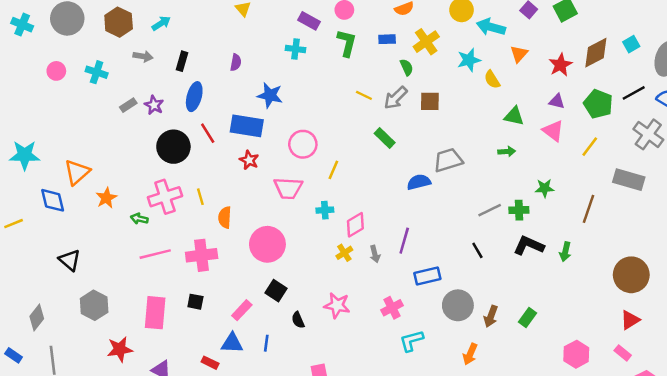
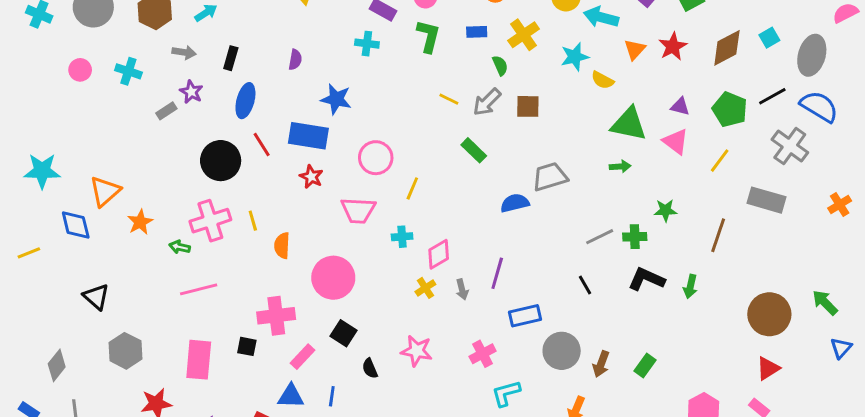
red star: (560, 65) -> (673, 46), moved
yellow semicircle: (492, 79) -> (603, 80), turned -30
purple star: (154, 105) -> (191, 92), moved
green triangle: (514, 116) -> (629, 124), size x1.5
pink cross: (202, 255) -> (276, 316), moved

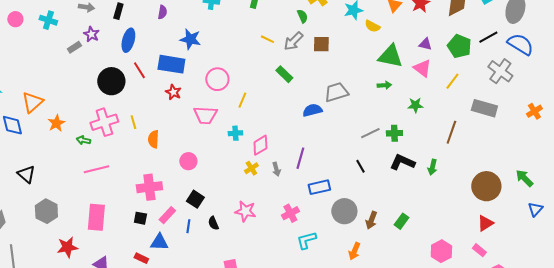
green star: (665, 210) -> (415, 105), moved
pink circle: (333, 278) -> (188, 161), size x0.6
black square: (247, 346) -> (140, 218), moved
blue line: (332, 396) -> (188, 226), moved

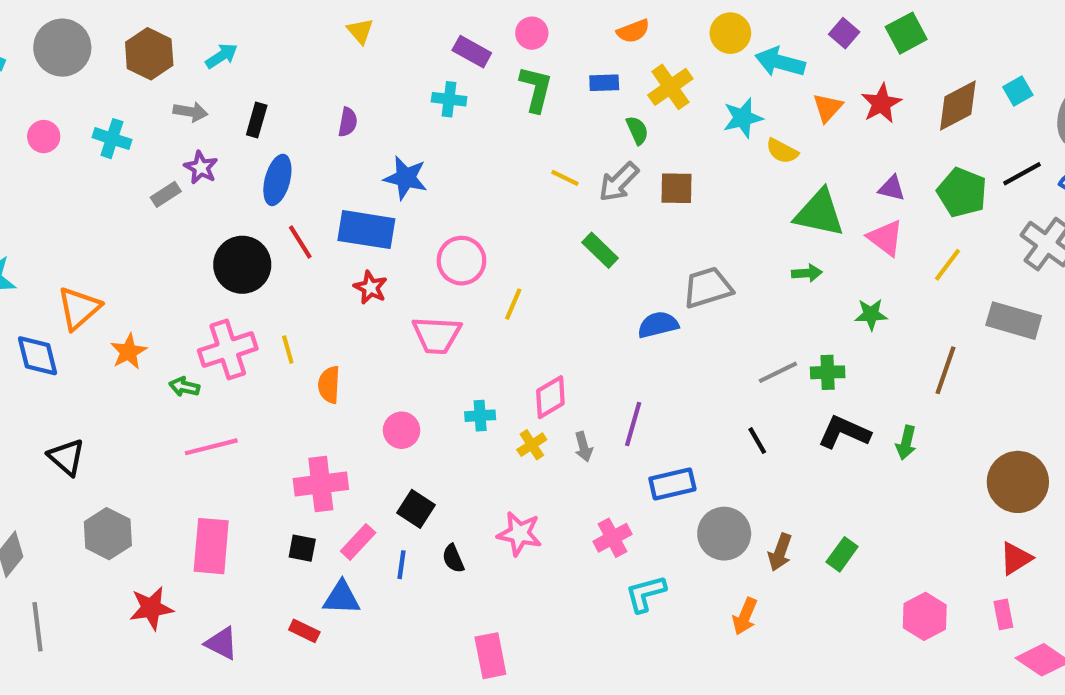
cyan cross: (235, 133) -> (480, 416), moved
pink rectangle: (479, 250) -> (1003, 614), turned 40

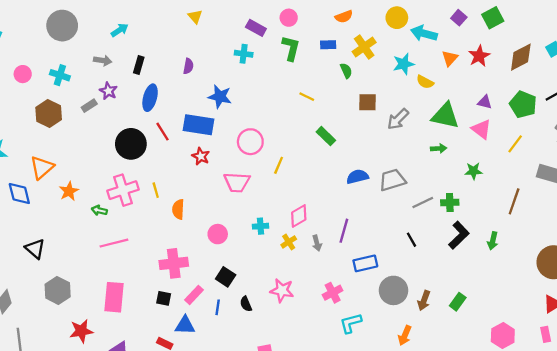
gray circle: (62, 48) -> (62, 26), moved
brown hexagon: (149, 54) -> (49, 113), moved
gray arrow: (619, 182) -> (398, 119), moved
gray trapezoid: (708, 287) -> (392, 180), moved
black L-shape: (844, 432) -> (459, 235), turned 112

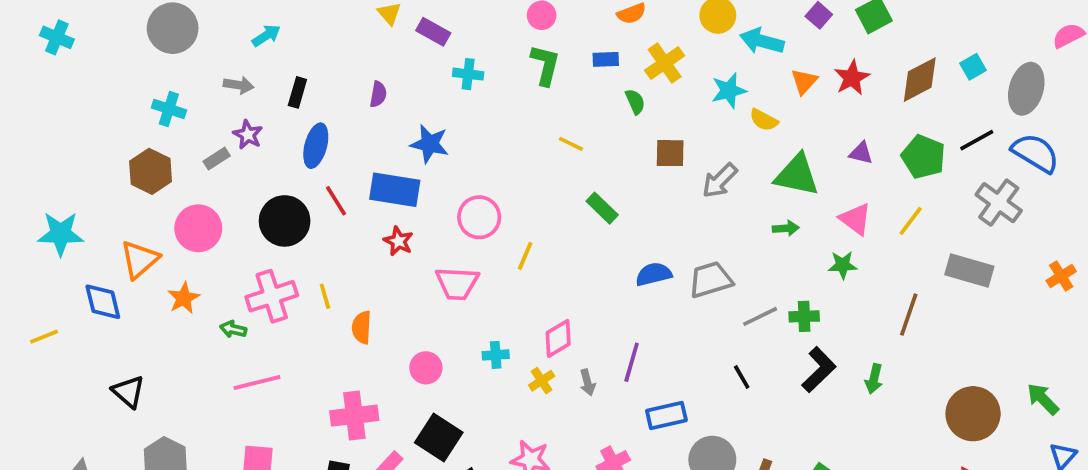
purple rectangle: (256, 28) -> (433, 32), moved
pink circle: (23, 74) -> (198, 228), moved, size x1.6
pink triangle: (481, 129) -> (856, 219), moved
black square: (226, 277) -> (439, 438), size x1.4

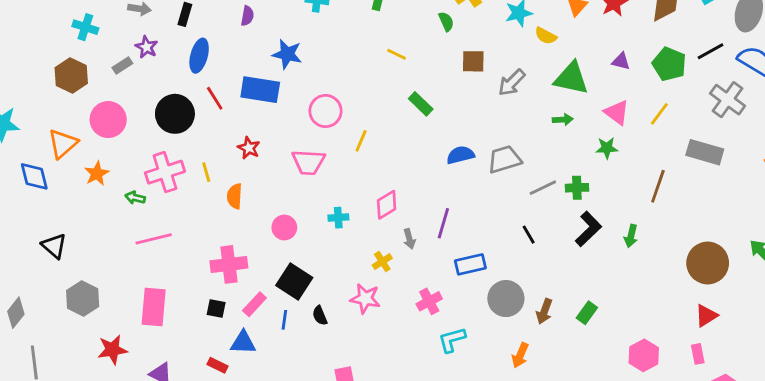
red star: (398, 241) -> (249, 148), moved
yellow cross: (542, 381) -> (382, 262), moved

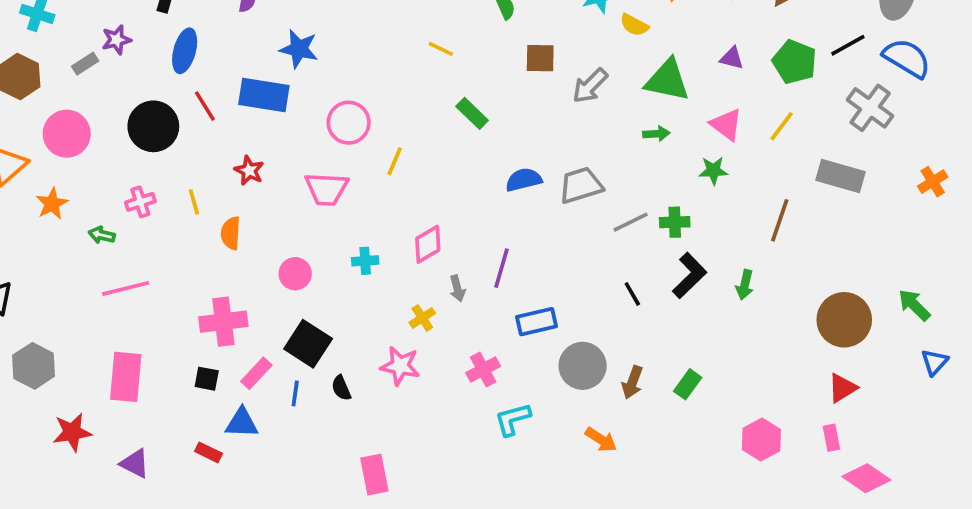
purple star: (147, 47) -> (116, 40), turned 30
pink cross: (165, 172) -> (140, 202), size x0.6
black line: (529, 235) -> (632, 294), moved
orange arrow: (520, 355) -> (601, 440), turned -80

